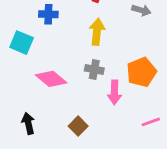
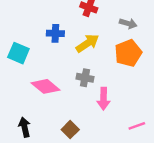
blue cross: (48, 14) -> (55, 33), moved
yellow arrow: (97, 32) -> (87, 43), turned 50
orange pentagon: (141, 72) -> (128, 53), moved

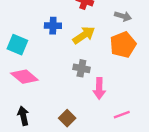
pink diamond: (46, 86) -> (24, 77), moved
pink line: (137, 126) -> (122, 115), moved

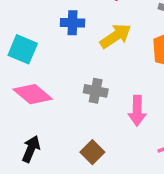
gray cross: (81, 68) -> (96, 91), moved
black arrow: (23, 116) -> (31, 149), turned 36

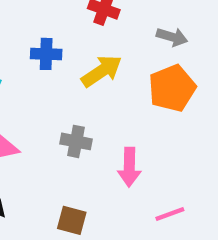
brown square: (92, 152) -> (72, 220), turned -30

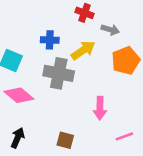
gray arrow: (172, 37) -> (110, 30), moved
gray cross: (76, 141) -> (59, 73), moved, size x1.6

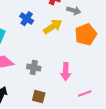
blue cross: (50, 40) -> (27, 19), turned 32
gray cross: (59, 73) -> (34, 68), moved, size x0.6

